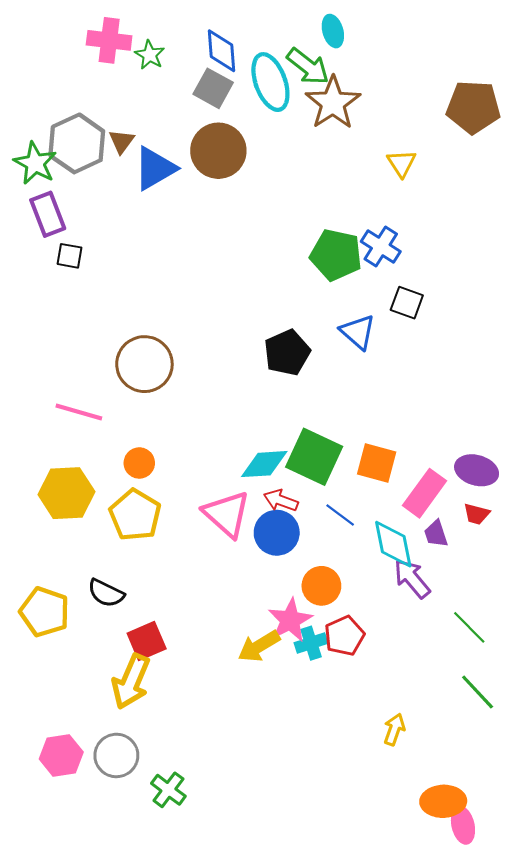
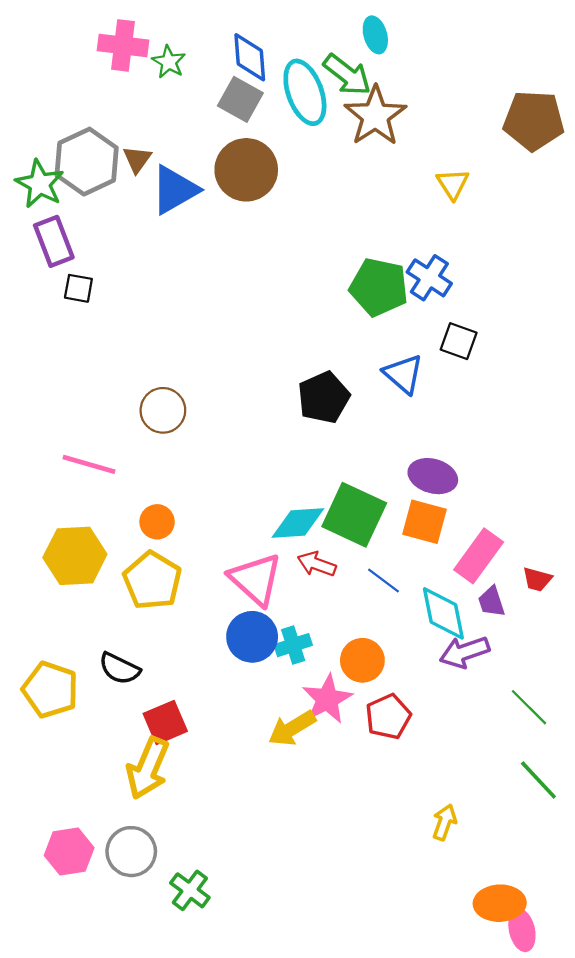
brown circle: (144, 364) -> (163, 410), size x0.7
purple ellipse: (477, 470) -> (433, 476), moved
blue circle: (277, 533) -> (252, 637), moved
purple arrow: (412, 579) -> (464, 652), turned -69
cyan cross: (311, 643) -> (293, 645), moved

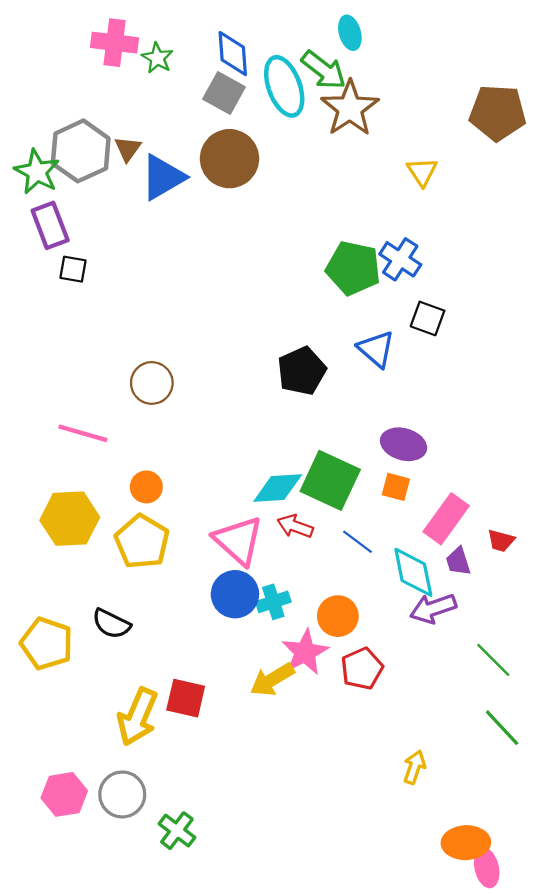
orange square: (425, 522) -> (396, 487), size x0.7
red square: (165, 722) -> (186, 698), moved, turned 36

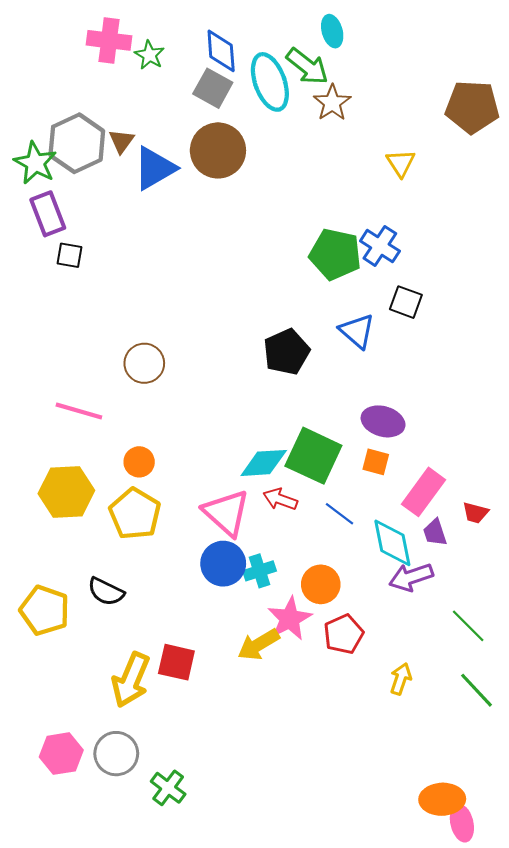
brown star: (350, 108) -> (332, 103), size x0.7
yellow arrow: (414, 767) -> (401, 679), moved

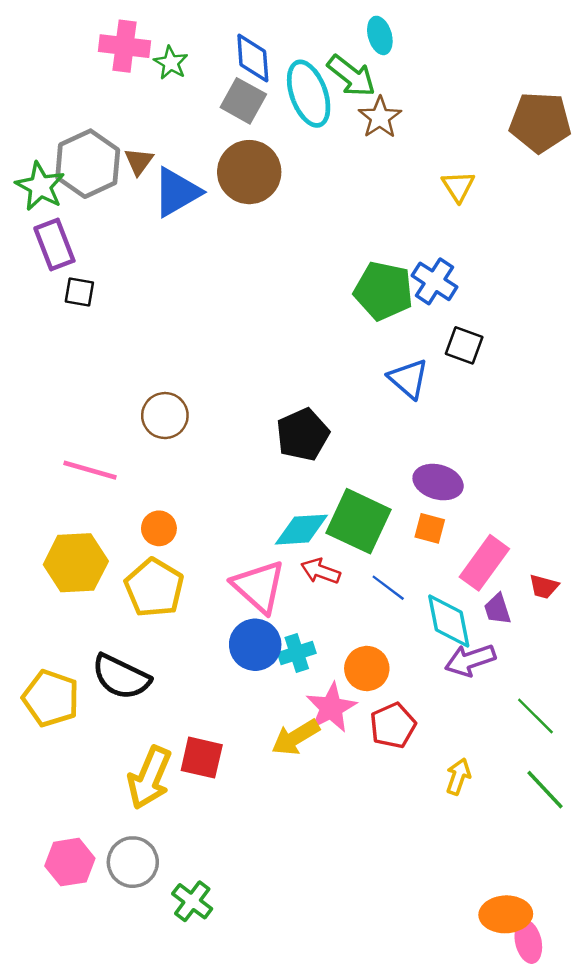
black pentagon: (286, 352) -> (303, 435), moved
black semicircle: (106, 592) -> (121, 677), size x1.4

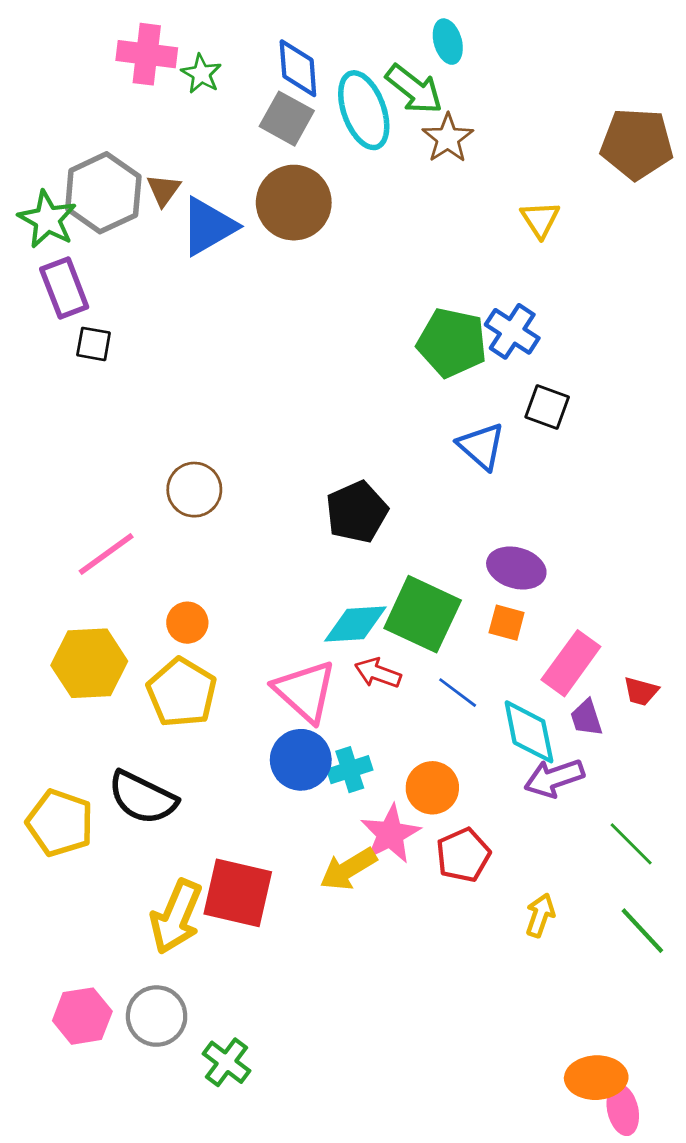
pink line: (90, 470) -> (106, 554), turned -52
red square: (202, 758) -> (238, 893), size x1.4

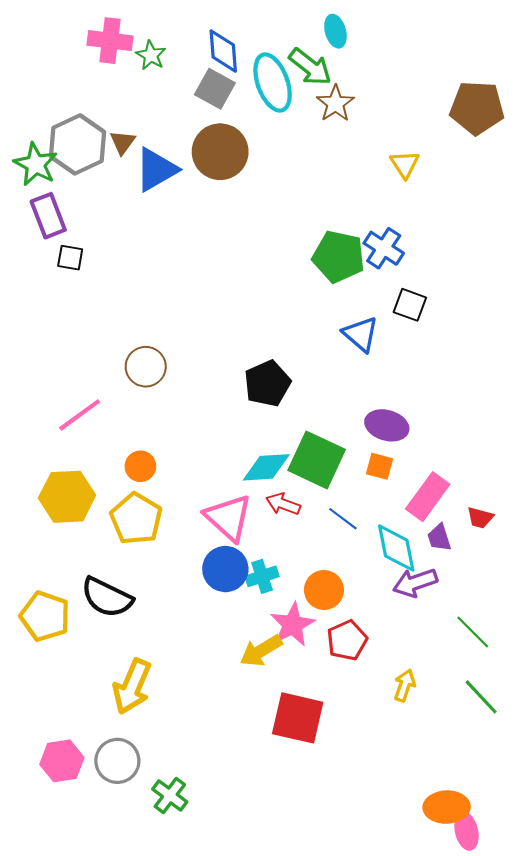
red square: (238, 893) -> (298, 718), moved

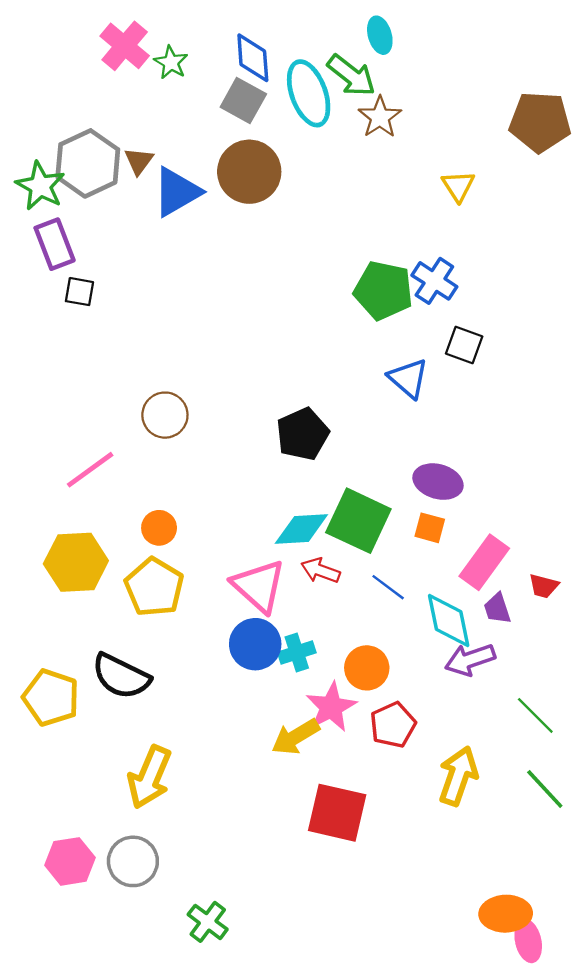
pink cross: (110, 41) -> (125, 46), turned 33
yellow arrow: (405, 685) -> (458, 776), size x1.6
green cross: (170, 795) -> (208, 922), moved

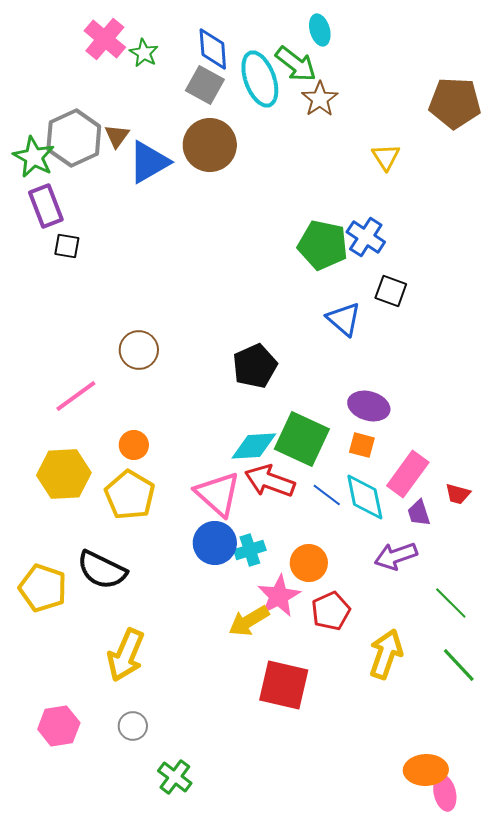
red arrow: (320, 571) -> (270, 481), size x1.5
cyan diamond: (449, 620) -> (365, 497), moved
gray circle: (133, 861) -> (133, 726), moved, size x0.7

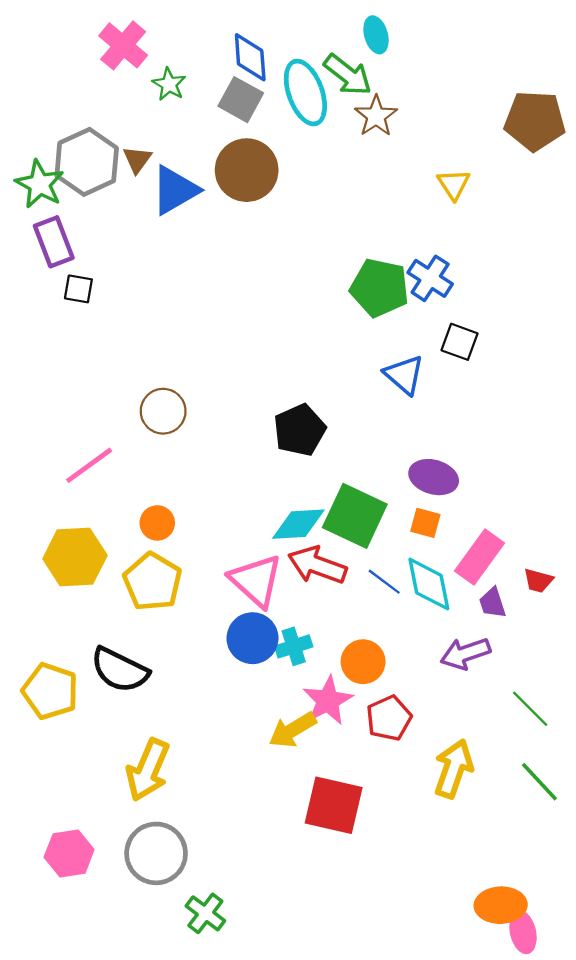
green star: (144, 53) -> (169, 84), moved
gray circle: (133, 726) -> (156, 853), size x1.8

